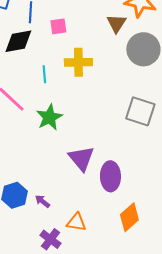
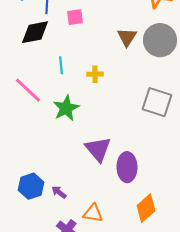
brown triangle: (116, 23) -> (127, 37), moved
yellow cross: (78, 62) -> (95, 74), moved, size x0.6

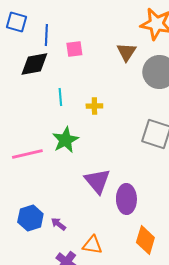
brown triangle: (127, 37) -> (126, 52), moved
pink line: (28, 90) -> (27, 154), moved, turned -56
orange diamond: (146, 208) -> (145, 240), turned -32

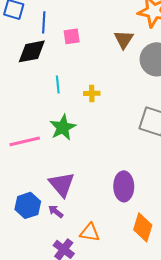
purple triangle: (97, 181) -> (62, 184), moved

